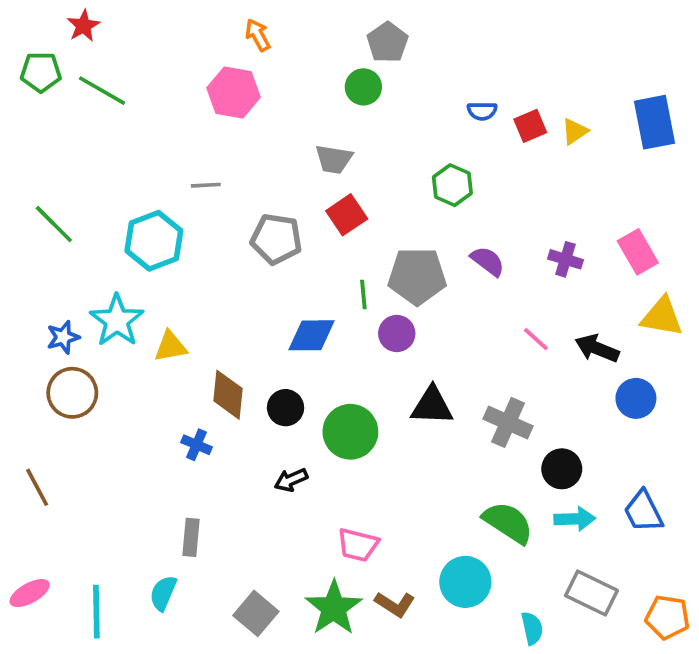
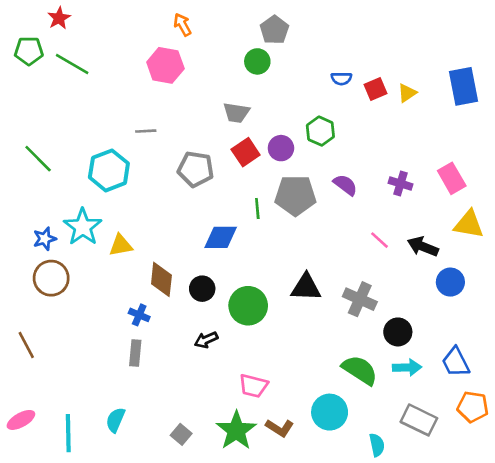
purple circle: (397, 333) -> (281, 148), moved
gray rectangle: (191, 537) -> (135, 353), moved
gray square: (256, 613) -> (181, 434), size x0.7
orange pentagon: (667, 617) -> (473, 407), moved

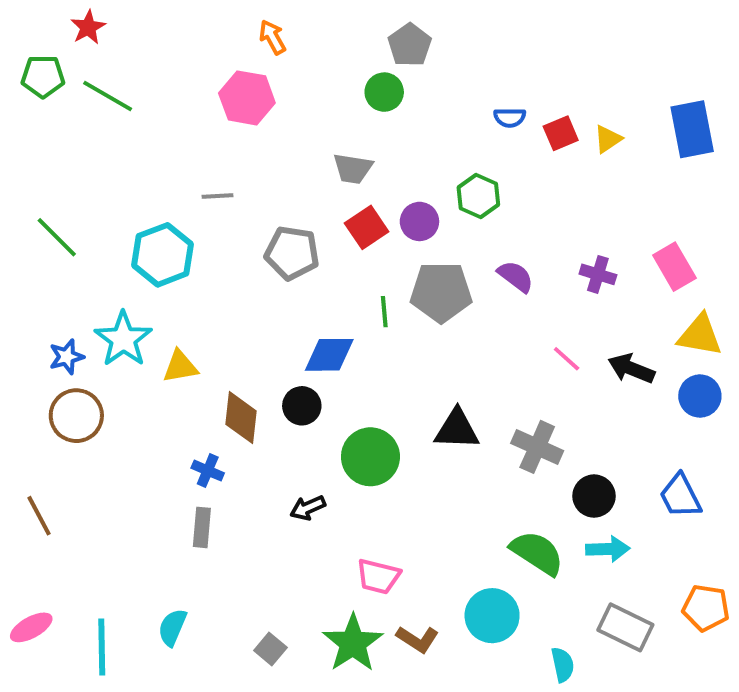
blue circle: (450, 282) -> (700, 396), moved
black circle: (202, 289) -> (302, 406), moved
blue trapezoid: (456, 362) -> (680, 496), moved

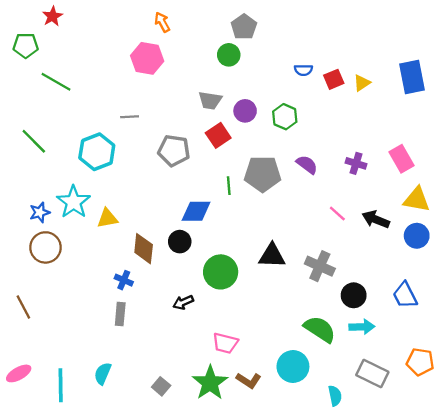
green line: (108, 96) -> (56, 82), moved
purple circle: (419, 221) -> (245, 111), moved

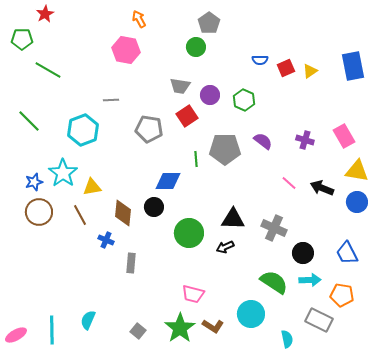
black arrow: (183, 302) -> (225, 247), moved
brown line: (23, 307) -> (80, 215), moved
gray rectangle: (120, 314) -> (131, 263), moved
orange pentagon: (420, 362) -> (342, 295), moved
pink ellipse: (19, 373) -> (16, 335), moved

